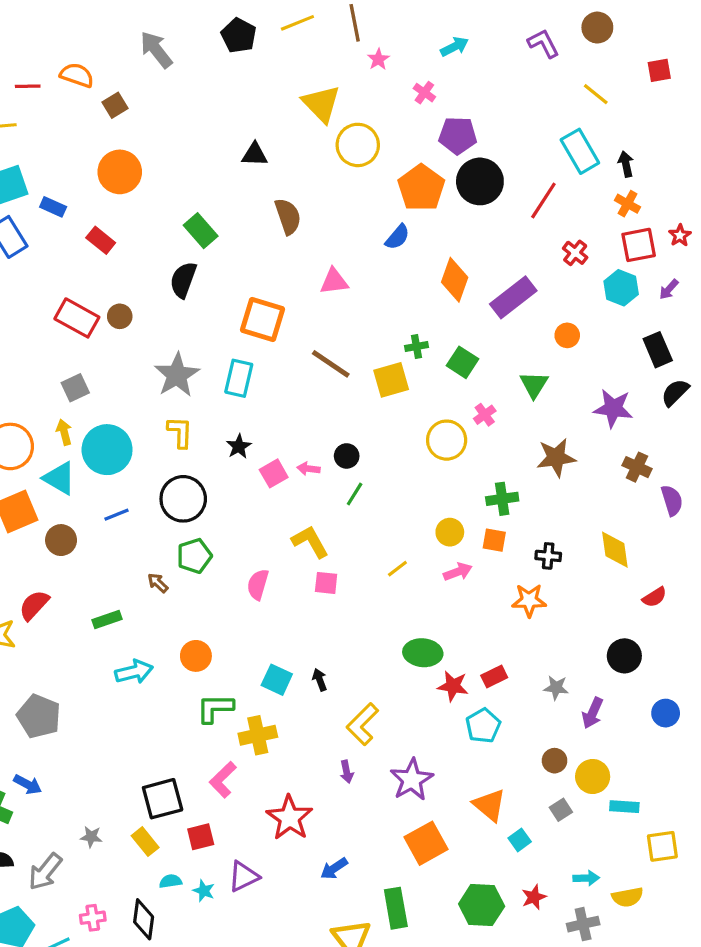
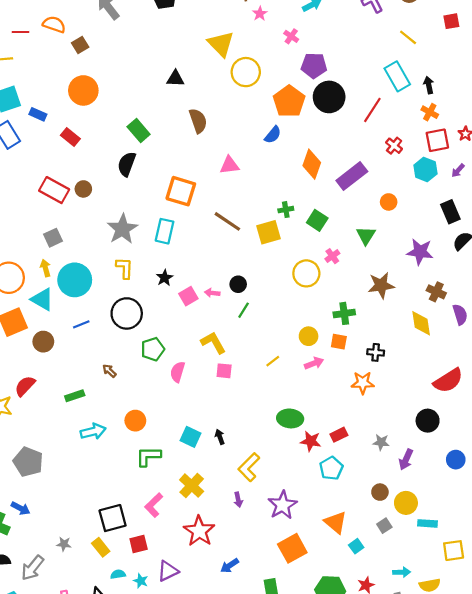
yellow diamond: (615, 550) -> (421, 323), moved
green pentagon: (194, 556) -> (153, 349), moved
red semicircle: (654, 597) -> (448, 381), size x1.8
yellow cross: (258, 735) -> (192, 486), moved, turned -35

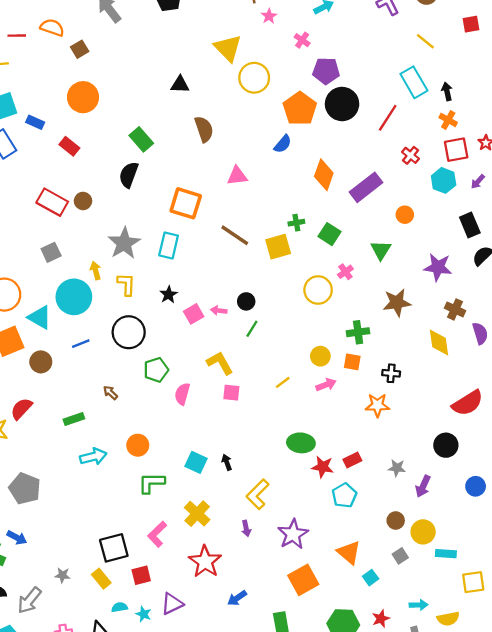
yellow arrow: (45, 268) -> (96, 271), moved

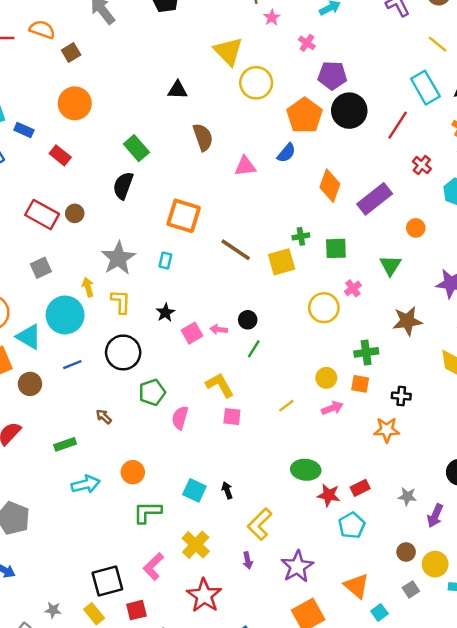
pink triangle: (237, 176) -> (245, 166), moved
green square: (329, 234) -> (336, 248), turned -35
cyan rectangle: (169, 245) -> (165, 261), size x0.6

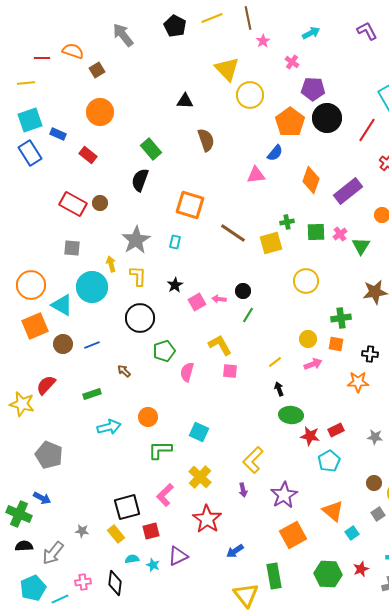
pink triangle: (245, 166) -> (256, 175), moved
gray square: (41, 268) -> (72, 248), turned 30
pink cross: (353, 288) -> (340, 234), moved
blue line: (72, 365) -> (92, 345), moved
black arrow: (227, 490) -> (279, 389), moved

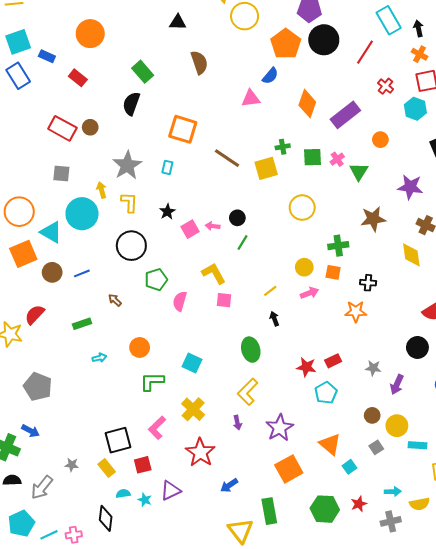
green ellipse: (291, 415) -> (251, 350), moved, turned 70
cyan arrow: (109, 427) -> (99, 358), size x0.6
pink cross: (83, 582) -> (74, 535), moved

